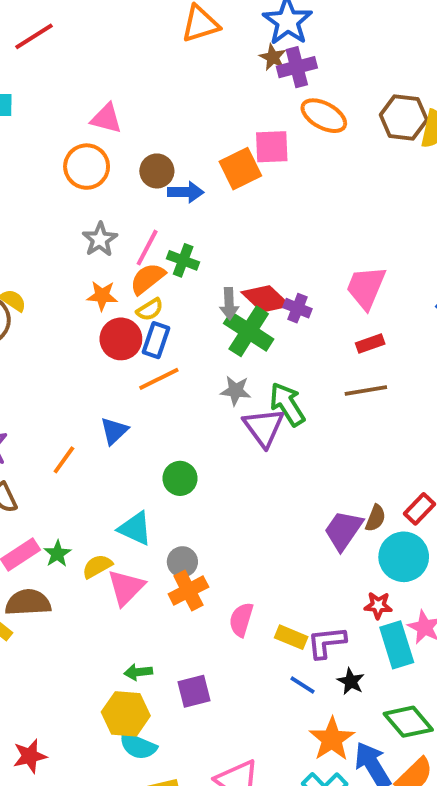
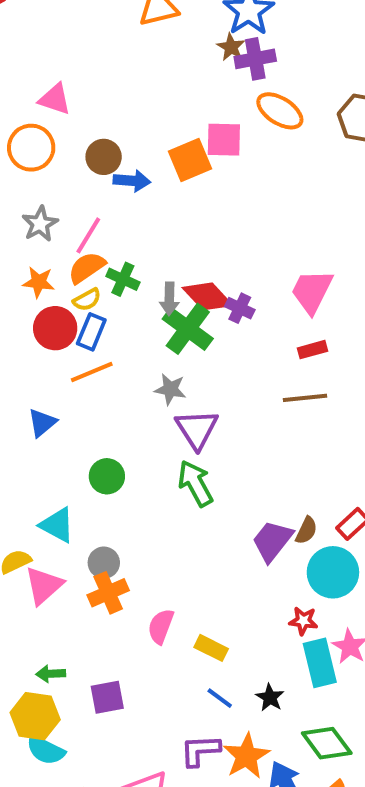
green cross: (183, 260) -> (123, 279), moved
green arrow: (287, 404) -> (195, 483), moved
purple L-shape: (326, 642) -> (200, 751), moved

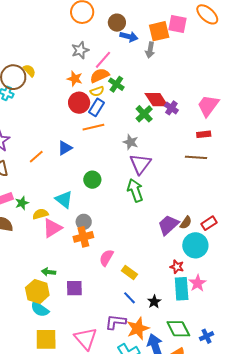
gray arrow: (169, 299) -> (150, 50), moved
green cross: (188, 329) -> (144, 114), size x0.7

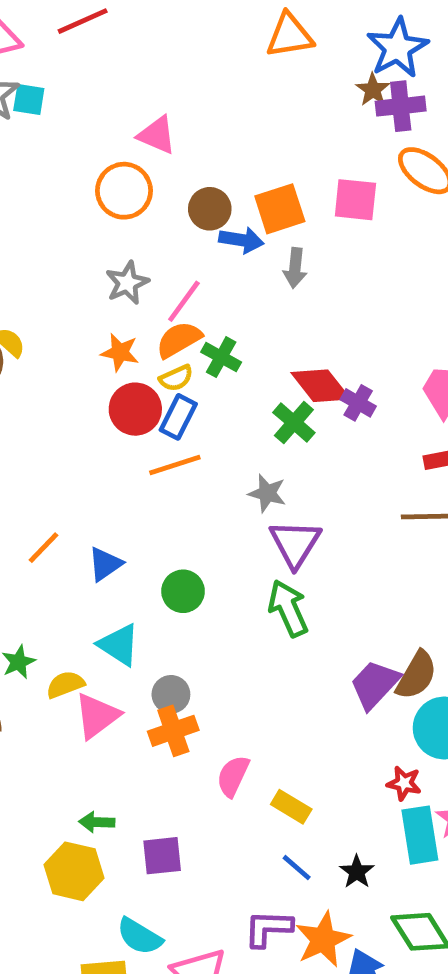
orange square: (159, 31) -> (280, 209), moved
blue triangle: (65, 148) -> (105, 564), moved
brown semicircle: (186, 223) -> (416, 675), size x1.5
cyan semicircle: (40, 309) -> (140, 936), moved

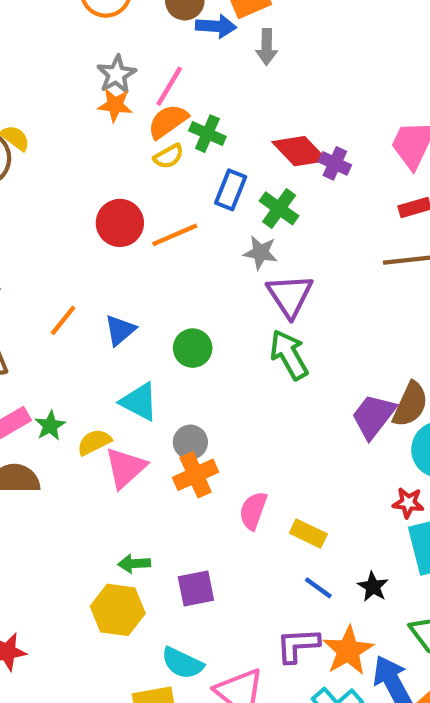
orange star: (120, 352) -> (115, 105), moved
red circle: (135, 409) -> (120, 223), moved
blue rectangle: (178, 417) -> (231, 190), moved
green cross: (294, 423) -> (279, 208), moved

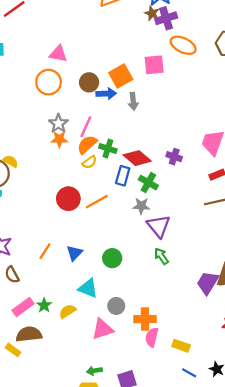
red diamond: (300, 151) -> (137, 158), moved
green arrow: (289, 355) -> (161, 256), size x0.7
pink triangle: (125, 468) -> (102, 329), moved, turned 30
orange cross: (196, 475) -> (145, 319), moved, turned 30

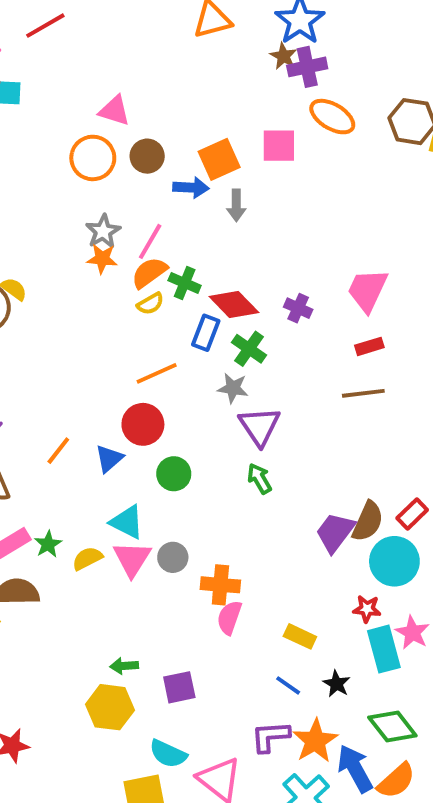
brown circle: (89, 82) -> (147, 156), moved
red circle: (68, 199) -> (143, 424), moved
pink triangle: (102, 329) -> (132, 559), moved, turned -45
yellow rectangle: (181, 346) -> (300, 636), moved

